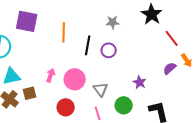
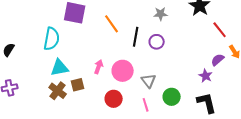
orange line: (64, 32) -> (112, 24), turned -36
purple star: (140, 82) -> (206, 76), moved

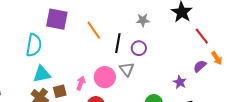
pink arrow: (99, 67) -> (81, 83), moved
purple star: (206, 76) -> (180, 82), moved
gray triangle: (149, 81) -> (127, 69), moved

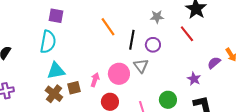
purple square: (57, 19) -> (56, 16), moved, size x0.7
red line: (202, 36) -> (187, 34), moved

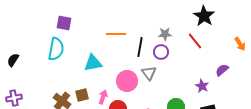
gray star: (157, 17) -> (165, 34), moved
orange line: (108, 27) -> (116, 34), turned -54
orange arrow: (231, 55) -> (240, 44), moved
cyan triangle: (56, 71) -> (93, 63), moved
pink arrow: (95, 80) -> (103, 97), moved

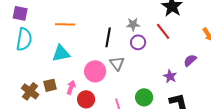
purple square: (64, 23) -> (20, 13), moved
orange line: (116, 34) -> (65, 24), moved
purple circle: (161, 52) -> (138, 42), moved

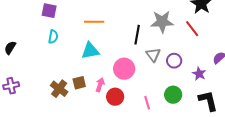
gray star: (133, 24) -> (162, 22), size x1.6
cyan semicircle: (24, 39) -> (53, 37), size x0.6
purple circle: (138, 42) -> (174, 61), moved
gray triangle: (117, 63) -> (153, 55), moved

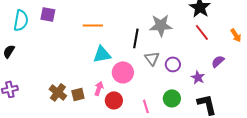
red line: (192, 29) -> (202, 32), moved
cyan semicircle: (53, 37) -> (21, 20), moved, size x1.5
cyan triangle: (90, 51) -> (102, 54), moved
brown square: (79, 83) -> (78, 94), moved

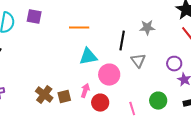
gray star: (161, 25) -> (147, 28), size x0.7
purple circle: (173, 64) -> (174, 64), moved

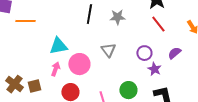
orange line: (79, 28) -> (25, 21), moved
black line: (122, 41) -> (89, 14), moved
pink arrow: (85, 91) -> (55, 69), moved

